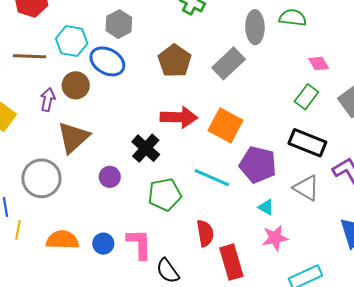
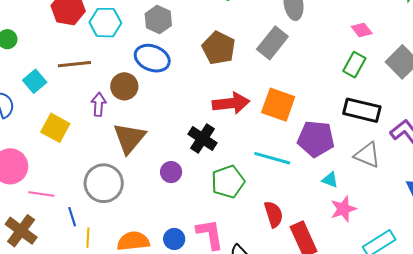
cyan hexagon: (72, 41) -> (105, 23), moved

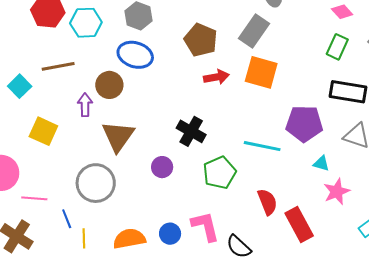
red arrow: (231, 103) -> (216, 77), moved, size x0.7
orange square: (278, 105) -> (261, 72), moved

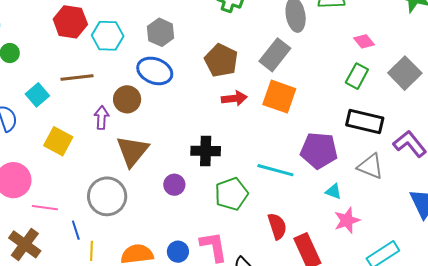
black cross: (191, 131) -> (206, 151), turned -32

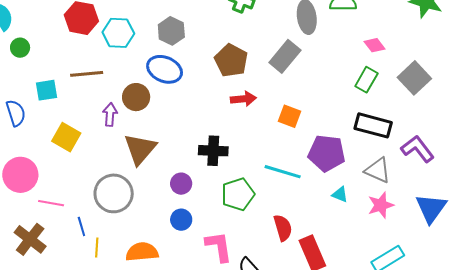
cyan square: (37, 95) -> (47, 90), turned 30
orange square: (279, 97) -> (289, 116), moved, size x0.7
pink star: (347, 220) -> (381, 205), moved
blue circle: (178, 252) -> (181, 220), moved

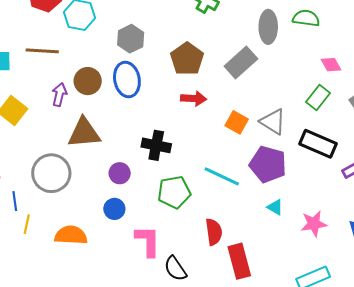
gray hexagon: (171, 31) -> (131, 39), moved
blue ellipse: (165, 69) -> (127, 80), moved, turned 48
brown triangle: (140, 149) -> (84, 133), turned 36
gray triangle: (378, 170) -> (273, 122), moved

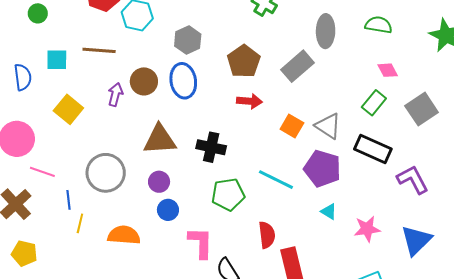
green semicircle: (306, 18) -> (379, 25), moved
brown triangle: (84, 133) -> (160, 140), moved
purple circle: (120, 173) -> (159, 182), moved

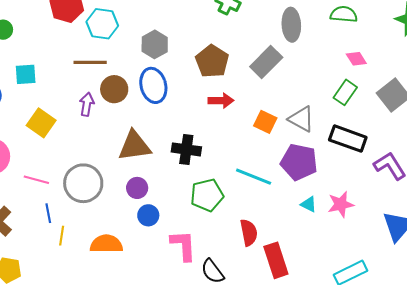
brown line: (99, 50) -> (90, 62), moved
pink line: (42, 172) -> (36, 180), moved
pink star: (367, 229) -> (341, 204), moved

